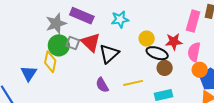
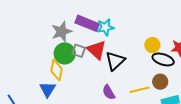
cyan star: (120, 19) -> (105, 27), moved
brown circle: (165, 68) -> (160, 82), moved
blue triangle: (29, 73) -> (47, 89), moved

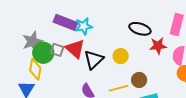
gray star: (62, 32) -> (33, 41), moved
yellow circle: (152, 45) -> (121, 56), moved
black ellipse: (163, 59) -> (140, 29), moved

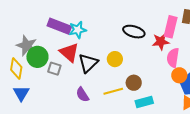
gray star: (33, 41) -> (27, 46), turned -30
red star: (158, 46) -> (161, 42), moved
gray square: (57, 50) -> (54, 69), moved
yellow diamond: (35, 69) -> (16, 68), moved

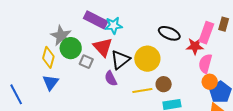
yellow circle: (115, 59) -> (147, 59), size x1.6
purple semicircle: (82, 95) -> (111, 78), moved

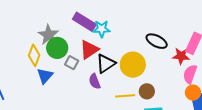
red triangle: (103, 47) -> (89, 50), turned 35
blue triangle: (51, 82) -> (45, 76), moved

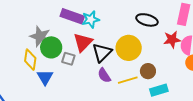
red star: (181, 56) -> (172, 40), moved
purple semicircle: (95, 81) -> (104, 75), moved

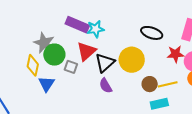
yellow line: (128, 80) -> (168, 84), moved

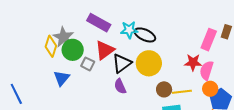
cyan star: (96, 29) -> (129, 30), moved
black ellipse: (152, 33) -> (145, 35), moved
yellow diamond: (33, 65) -> (51, 46), moved

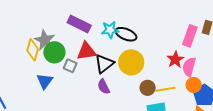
red triangle: (105, 50) -> (86, 51), turned 30
red star: (193, 62) -> (175, 60), turned -30

